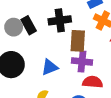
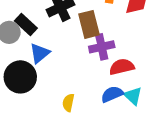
blue triangle: (50, 67) -> (40, 53), moved

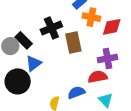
purple cross: (102, 47) -> (107, 59), moved
blue semicircle: (112, 94) -> (76, 92), moved

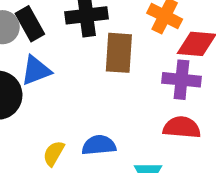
purple cross: (107, 59) -> (181, 80), moved
red semicircle: (98, 77) -> (182, 127), moved

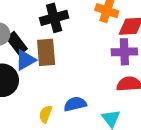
black rectangle: (30, 24) -> (17, 43), moved
brown rectangle: (119, 53) -> (46, 52), moved

